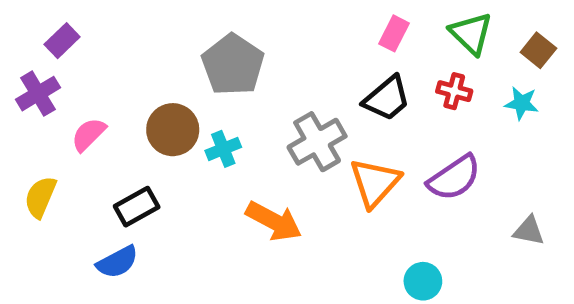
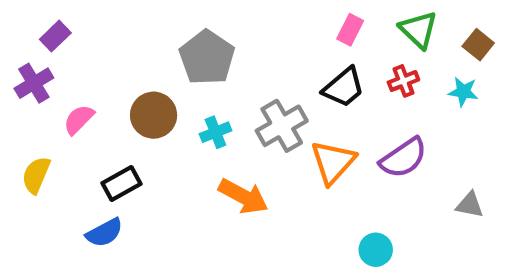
red cross: (454, 91) -> (403, 81), turned -36
cyan cross: (223, 149) -> (215, 132), moved

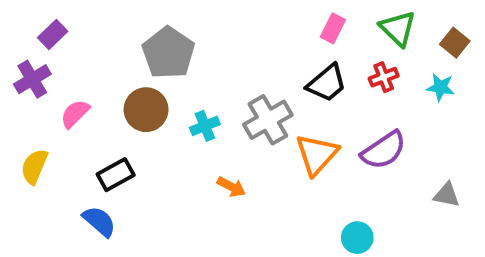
gray pentagon: (207, 57) -> (168, 53), moved
orange arrow: (243, 196) -> (231, 187), size x0.6
blue semicircle: (104, 233) -> (99, 221), turned -111

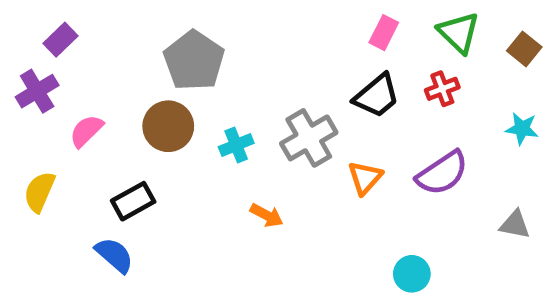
cyan star: (441, 87) -> (522, 129), moved
orange triangle: (317, 154) -> (365, 178), size x0.7

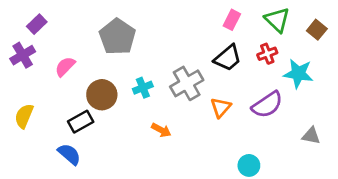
brown circle: (168, 126) -> (102, 95), moved
cyan star: (522, 129) -> (298, 74), moved, size x1.5
pink semicircle: (86, 131) -> (65, 66), moved

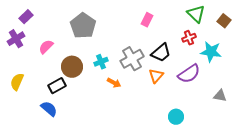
pink rectangle: (232, 20) -> (147, 20), moved
black trapezoid: (228, 58) -> (161, 53), moved
orange arrow: (161, 130) -> (114, 83), moved

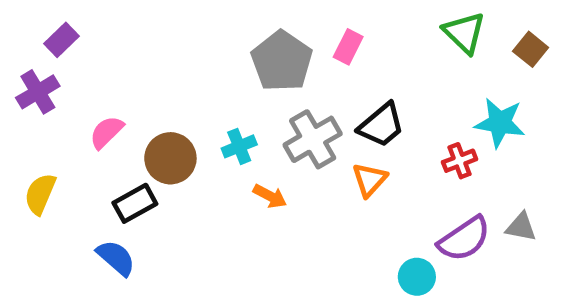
gray pentagon: (83, 26) -> (282, 61), moved
red cross: (189, 38) -> (460, 161), moved
pink semicircle: (46, 47) -> (106, 132), moved
purple semicircle: (189, 74) -> (464, 239), moved

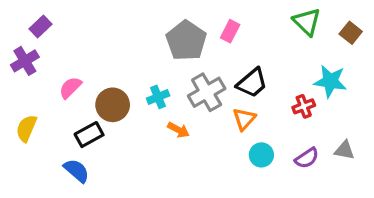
purple semicircle: (464, 239) -> (307, 158), size x0.7
cyan circle: (417, 277) -> (261, 155), moved

